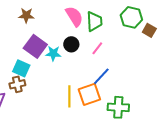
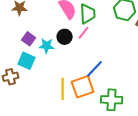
purple square: (35, 46) -> (29, 39), size x0.6
pink line: (97, 48) -> (84, 33), moved
cyan square: (21, 68) -> (27, 61), moved

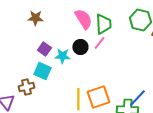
blue line: (95, 69) -> (137, 98), moved

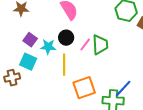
green trapezoid: (103, 24) -> (100, 45), moved
pink line: (99, 43) -> (85, 45), moved
yellow line: (78, 99) -> (64, 65), moved

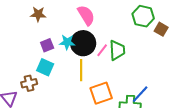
black circle: (66, 38) -> (83, 43), size x1.6
purple square: (30, 40) -> (47, 45), turned 32
cyan star: (48, 47) -> (67, 42), moved

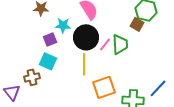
brown square: (161, 29) -> (137, 24), moved
cyan star: (67, 42) -> (63, 25), moved
blue line: (140, 94) -> (158, 88), moved

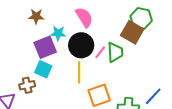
brown square: (137, 24) -> (132, 32), size x1.6
purple square: (50, 39) -> (45, 47), size x1.6

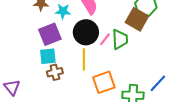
cyan star: (58, 33) -> (63, 11), moved
cyan square: (43, 69) -> (48, 56), turned -30
brown cross: (27, 85) -> (55, 72), moved

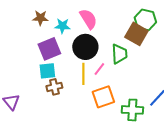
pink line: (105, 39) -> (99, 69), moved

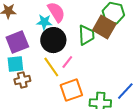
cyan star: (62, 26) -> (44, 22), moved
green trapezoid: (119, 54) -> (86, 35), moved
yellow line: (83, 74) -> (51, 67), turned -35

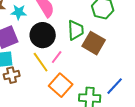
cyan star: (44, 22) -> (19, 12), moved
brown square: (104, 27) -> (94, 43), moved
orange square: (71, 90) -> (61, 85), turned -30

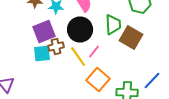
brown cross: (12, 75) -> (56, 46), moved

